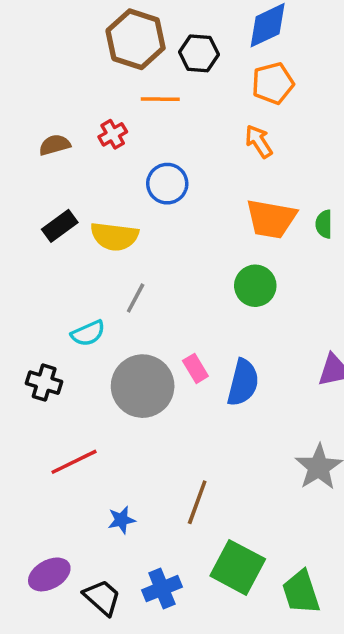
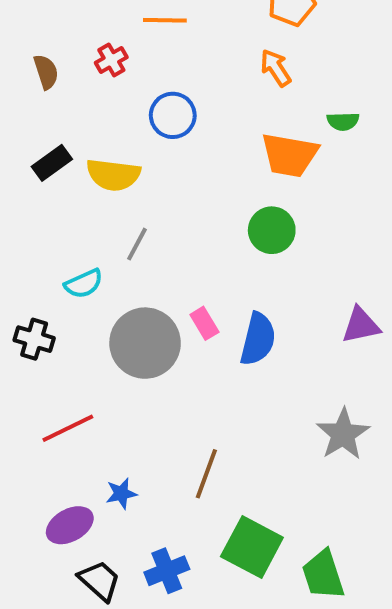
brown semicircle: (55, 145) -> (46, 72), turned 88
green semicircle: (324, 224) -> (343, 121), moved, turned -92
purple ellipse: (49, 574) -> (70, 525), moved

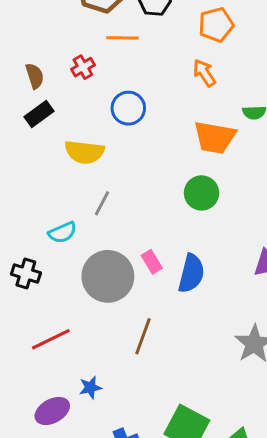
black rectangle: (52, 163) -> (39, 114), moved
brown line: (206, 474) -> (143, 336), moved

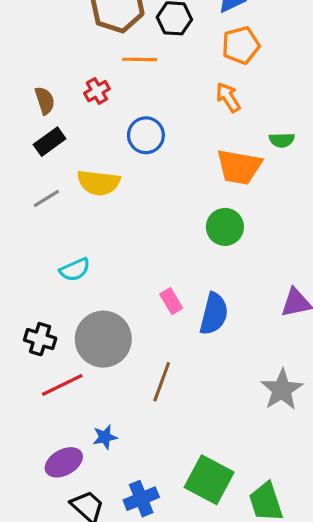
gray line: (102, 203) -> (46, 198), moved, turned 30
black cross: (26, 273) -> (40, 339), moved
gray circle: (108, 276) -> (103, 339), moved

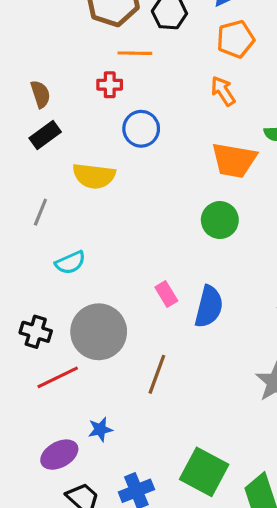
red cross: (97, 91) -> (110, 85), moved, turned 30
gray line: (46, 198) -> (40, 212), moved, turned -36

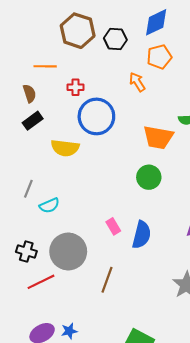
orange line: (135, 53) -> (45, 66), moved
orange arrow: (223, 91) -> (137, 82), moved
blue circle: (141, 129) -> (96, 116), size x1.5
gray line: (40, 212) -> (28, 189), moved
blue star: (100, 429) -> (69, 331), moved

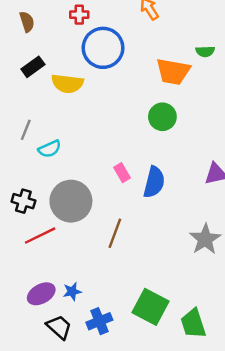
black rectangle: (33, 121) -> (33, 67), moved

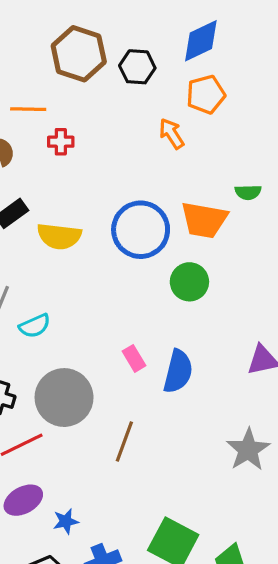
red cross: (79, 15) -> (61, 142), moved
blue circle: (103, 48) -> (141, 230), moved
purple ellipse: (41, 294) -> (23, 500), moved

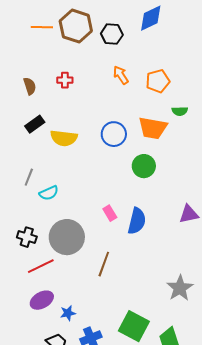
orange pentagon: (206, 94) -> (158, 81), moved
orange line: (28, 109) -> (42, 27), moved
orange arrow: (172, 134) -> (121, 75), moved
blue circle: (141, 230) -> (114, 134), size x0.7
gray star: (248, 450) -> (180, 288), moved

